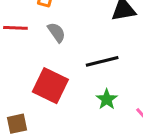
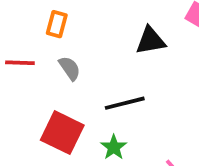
green star: (107, 99) -> (114, 147), moved

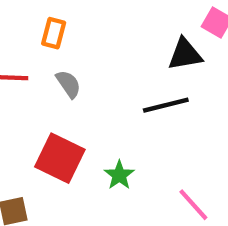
black triangle: (151, 41) -> (185, 54), moved
black line: (125, 103) -> (166, 105), moved

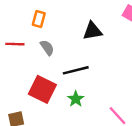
black triangle: (185, 54) -> (92, 31), moved
black line: (166, 105) -> (76, 70), moved

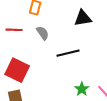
red square: (42, 89) -> (17, 70), moved
green star: (76, 99) -> (82, 89), moved

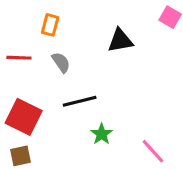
black line: (68, 53) -> (80, 101), moved
green star: (82, 89) -> (102, 134), moved

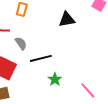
gray semicircle: (61, 62) -> (21, 43), moved

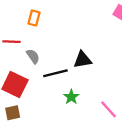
black triangle: (67, 19) -> (83, 60), moved

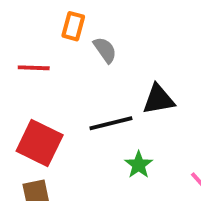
gray semicircle: (33, 56) -> (105, 50), moved

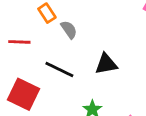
orange rectangle: (73, 26) -> (47, 13), turned -48
black line: (111, 123) -> (59, 70), moved, turned 40

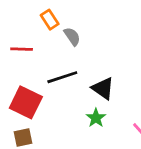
black triangle: (106, 64) -> (103, 88), moved, turned 45
black line: (59, 70) -> (62, 77), turned -44

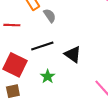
green star: (96, 118) -> (48, 76), moved

